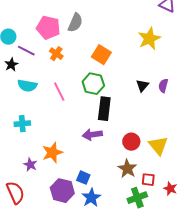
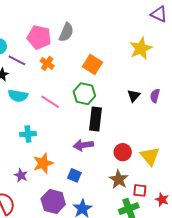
pink line: (59, 92) -> (50, 102), turned -30
cyan cross: (22, 124) -> (28, 134), moved
blue square: (83, 178) -> (74, 175), moved

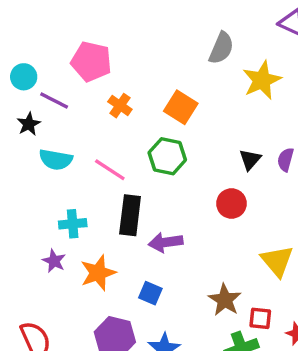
gray semicircle: (66, 32) -> (221, 48), moved
orange cross: (47, 63) -> (120, 106), moved
black rectangle: (95, 119) -> (130, 215), moved
red circle: (123, 152) -> (231, 204), moved
purple star: (21, 175) -> (54, 261), moved

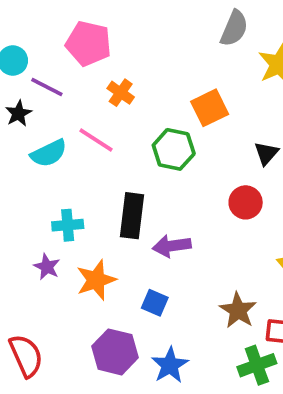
orange square: (181, 107) -> (210, 108), moved, turned 32
cyan semicircle: (56, 160) -> (49, 153), turned -36
pink line: (110, 170) -> (96, 140), moved

